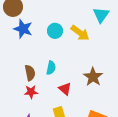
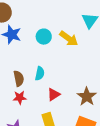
brown star: (93, 77) -> (87, 97), moved
red triangle: (65, 89) -> (54, 95), turned 48

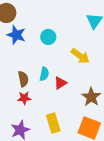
yellow arrow: (69, 39) -> (80, 56), moved
red triangle: (54, 95) -> (60, 83), moved

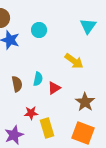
cyan circle: (48, 37) -> (39, 30), moved
red star: (24, 98) -> (31, 113), moved

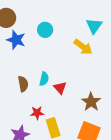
yellow arrow: (74, 61) -> (83, 47), moved
red triangle: (54, 88) -> (60, 88), turned -40

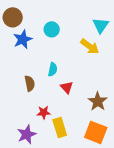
blue star: (16, 40) -> (23, 39), turned 30
cyan semicircle: (44, 79) -> (53, 69), moved

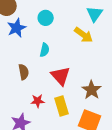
cyan semicircle: (53, 69) -> (45, 50), moved
red triangle: (67, 87) -> (61, 76), size x1.5
yellow rectangle: (60, 127) -> (62, 106), moved

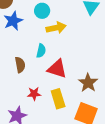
yellow arrow: (84, 35) -> (56, 28), moved, turned -48
cyan semicircle: (45, 50) -> (41, 51), moved
red triangle: (61, 76) -> (57, 69), turned -30

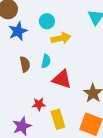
brown semicircle: (20, 65) -> (25, 64), moved
yellow rectangle: (58, 99) -> (58, 119), moved

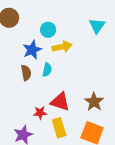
blue star: (18, 31) -> (32, 50), moved
red triangle: (62, 79) -> (60, 102), moved

